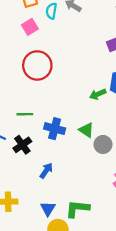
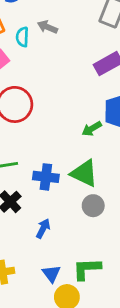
green triangle: (86, 130) -> (84, 173), size x1.5
gray circle: (103, 144) -> (93, 206), moved

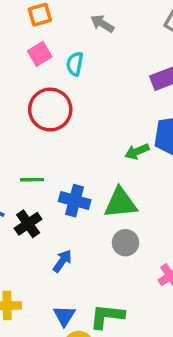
cyan semicircle: (22, 37) -> (75, 64), moved
green triangle: (84, 173) -> (120, 203), turned -40

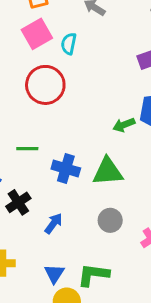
pink square: (40, 54) -> (37, 34), size x1.4
black cross: (28, 224) -> (18, 202), moved
gray circle: (125, 243) -> (110, 220), moved

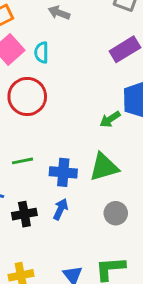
black cross: (18, 202) -> (24, 214), turned 35
blue arrow: (54, 223) -> (61, 209), moved

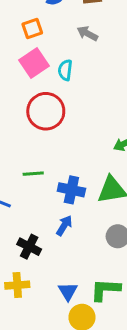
black cross: (24, 214) -> (29, 247), moved, turned 30

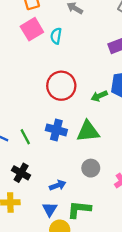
red circle: (46, 111) -> (61, 86), moved
green line: (33, 174) -> (25, 137), moved, turned 63
blue arrow: (64, 225) -> (58, 185), moved, turned 35

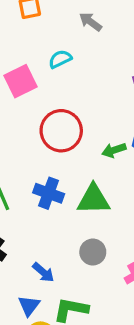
pink square: (32, 29) -> (20, 81), moved
cyan semicircle: (56, 36) -> (60, 59), turned 49
blue arrow: (58, 185) -> (43, 272), turned 56

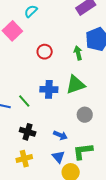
red circle: (61, 131) -> (45, 52), size x0.6
green arrow: (114, 150) -> (78, 53), turned 112

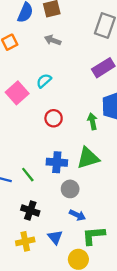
cyan semicircle: (31, 11) -> (44, 81), moved
gray circle: (85, 115) -> (70, 189), moved
blue arrow: (60, 135) -> (77, 215), moved
blue triangle: (58, 157) -> (55, 237), moved

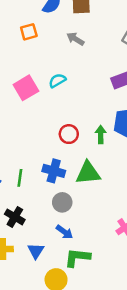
red circle: (54, 118) -> (69, 134), moved
green line: (28, 175) -> (20, 178), turned 35

